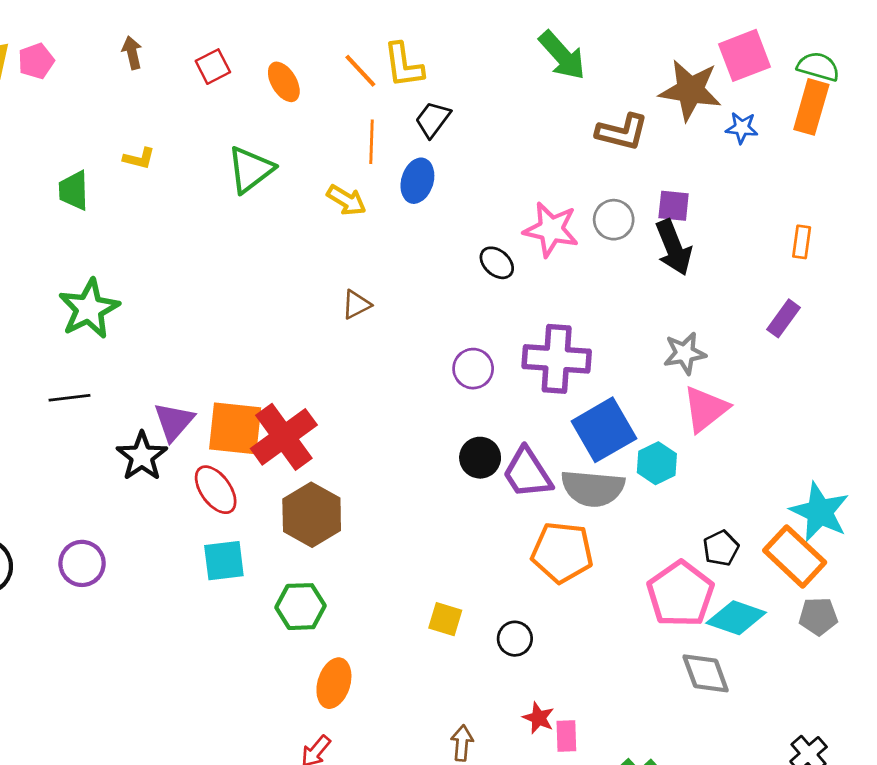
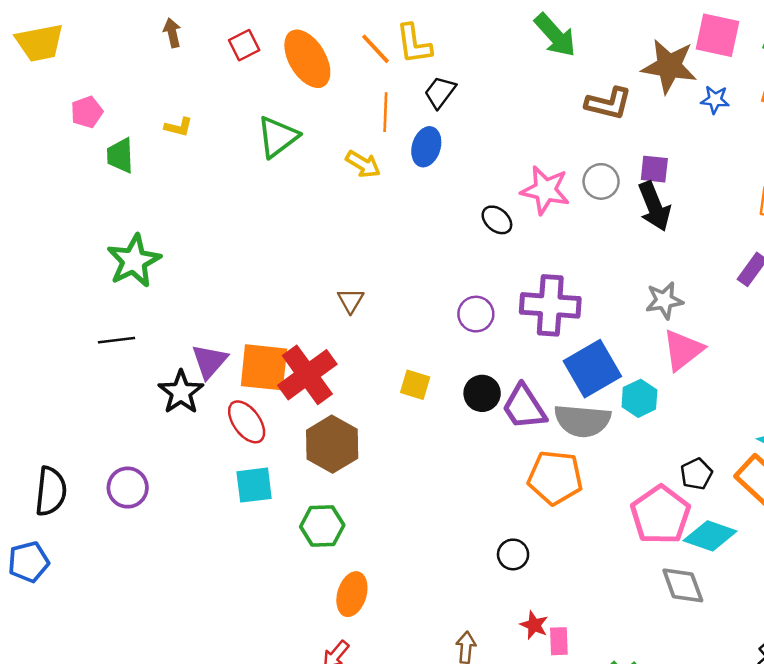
pink square: (745, 55) -> (718, 35), turned 33
pink pentagon: (36, 61) -> (87, 112), moved
orange ellipse: (284, 82) -> (307, 59), size x1.6
brown triangle: (356, 305) -> (351, 300), moved, turned -32
yellow square: (445, 619) -> (415, 385), moved

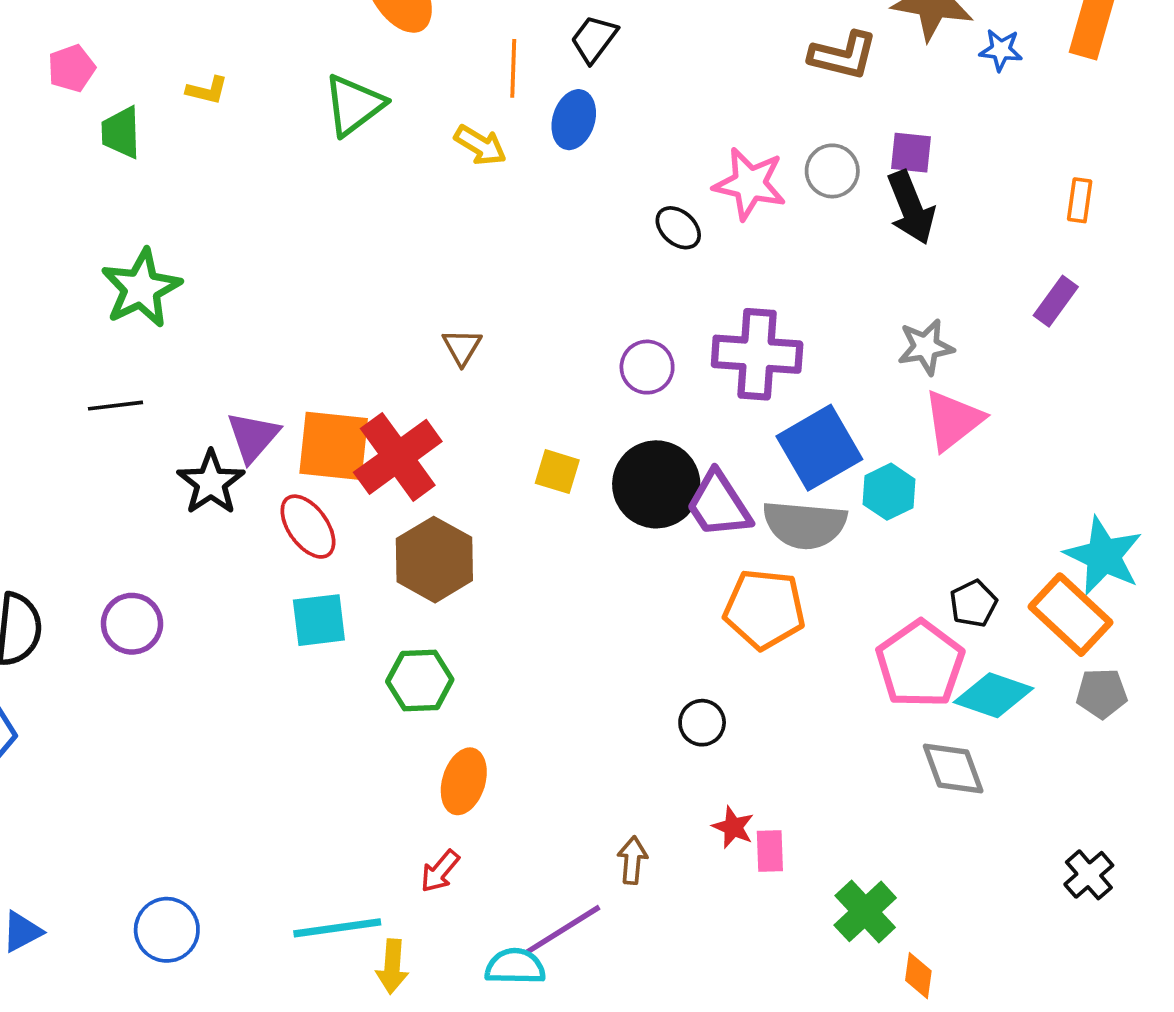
black circle: (482, 393) -> (656, 484), size x1.6

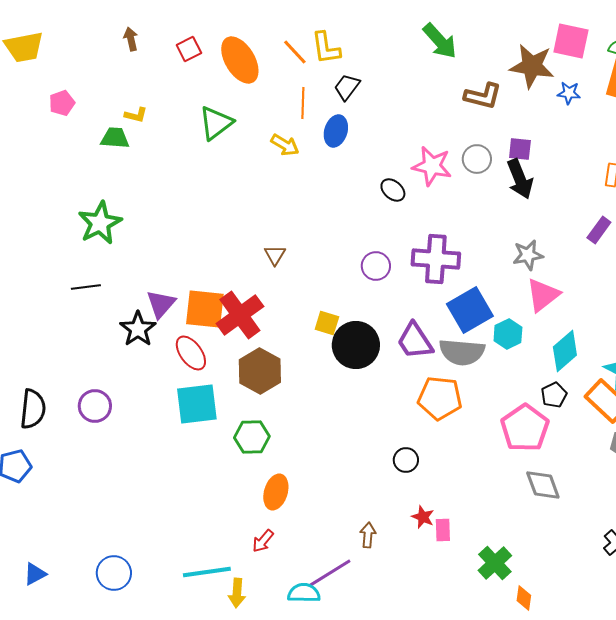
green trapezoid: (121, 132) -> (115, 138), moved, turned 96
black circle: (656, 484) -> (356, 345), moved
cyan square: (319, 620) -> (197, 404), size x1.4
cyan diamond: (994, 695) -> (565, 351), moved, turned -60

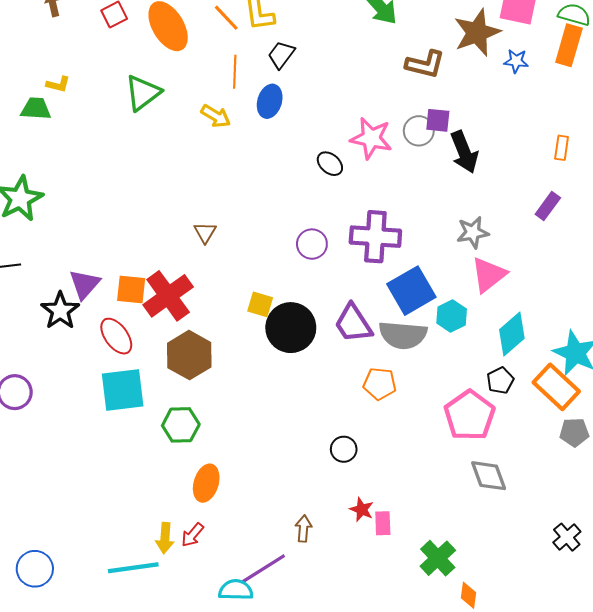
brown star: (532, 66) -> (477, 32), turned -30
purple square: (520, 149) -> (438, 120), moved
orange square: (205, 309) -> (131, 290), size x0.7
orange pentagon: (440, 398) -> (380, 384), size x0.7
yellow arrow: (237, 593) -> (165, 538), moved

